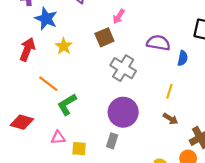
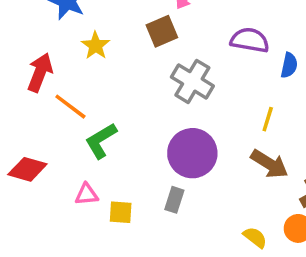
red arrow: (27, 49) -> (40, 72), moved
brown arrow: (170, 119) -> (269, 164), size x1.5

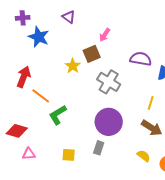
yellow star: (96, 46) -> (73, 66), moved
pink triangle: (87, 194) -> (29, 154), moved
yellow semicircle: (255, 237) -> (144, 156), moved

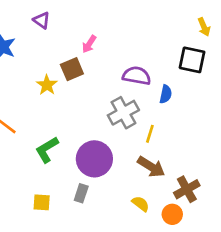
gray cross: (109, 82) -> (123, 113), moved, turned 30
green L-shape: (58, 115) -> (47, 150), moved

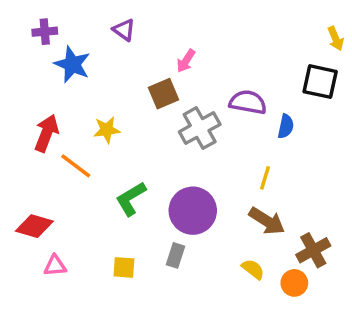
yellow star: (47, 85) -> (107, 130), moved, turned 30
gray cross: (123, 113) -> (200, 128), moved

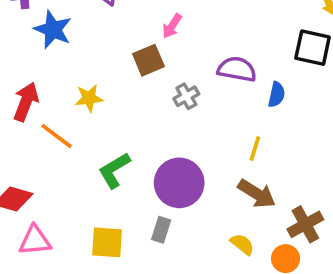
gray cross: (200, 128) -> (186, 96), size x0.6
pink triangle: (55, 266) -> (35, 241), size x1.4
yellow square: (124, 267) -> (107, 242), size x1.4

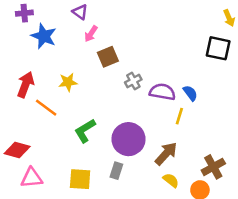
pink arrow: (172, 26) -> (91, 34), moved
purple semicircle: (237, 69) -> (162, 92), moved
blue semicircle: (277, 95) -> (190, 93), moved, turned -49
brown arrow: (257, 194) -> (166, 154), moved, turned -80

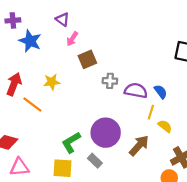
gray cross: (133, 81) -> (110, 81), turned 32
green L-shape: (85, 131) -> (71, 142), moved
gray rectangle: (116, 171) -> (95, 161), turned -64
yellow semicircle: (171, 180) -> (165, 126), moved

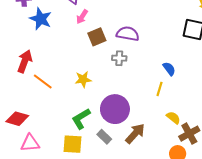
yellow star: (52, 82) -> (83, 79), moved
purple semicircle: (136, 91) -> (128, 34), moved
yellow semicircle: (165, 126) -> (173, 118), moved
brown arrow: (139, 146) -> (135, 134), moved

